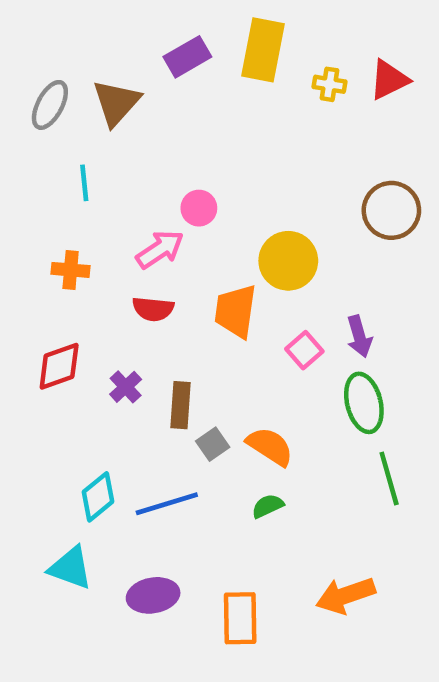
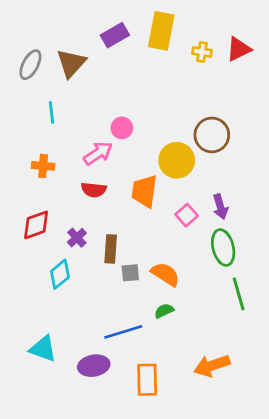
brown circle: (391, 210) -> (212, 135), moved
gray square: (213, 444) -> (130, 273), turned 30
cyan diamond: (98, 497) -> (60, 274), moved
blue line: (167, 504) -> (123, 332), moved

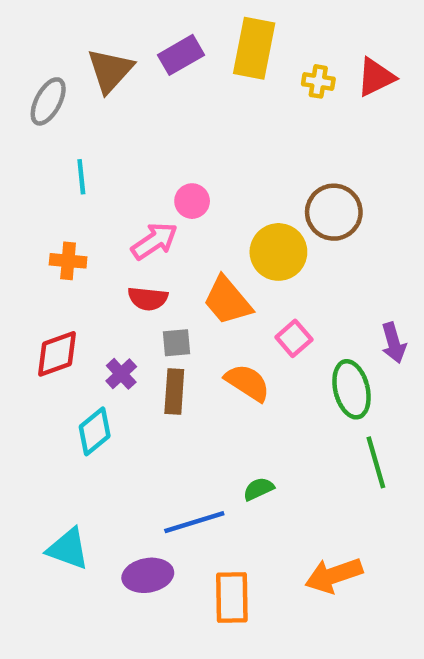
brown triangle: (71, 63) -> (110, 70), moved
orange trapezoid: (144, 191) -> (228, 301), turned -48
purple arrow: (220, 207) -> (394, 343), moved
gray square: (130, 273) -> (177, 343), moved
orange semicircle: (165, 274) -> (247, 383), moved

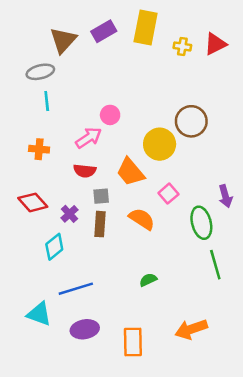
gray ellipse: (48, 101) -> (40, 72), moved, turned 48
red diamond: (57, 354) -> (33, 202), turned 68
blue line: (194, 522) -> (76, 289), moved

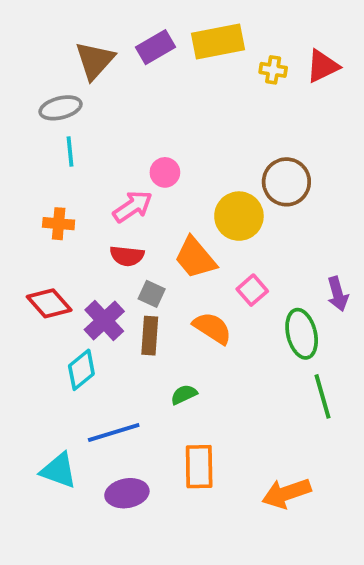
yellow rectangle: (146, 27) -> (218, 41), turned 68
gray square: (101, 196) -> (152, 294), turned 30
purple cross: (70, 214) -> (104, 320), size x1.5
green semicircle: (148, 280) -> (184, 394), moved
orange rectangle: (133, 342) -> (199, 467), moved

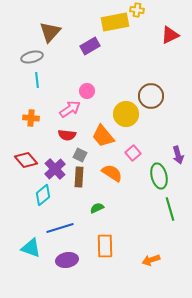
purple rectangle: (155, 47) -> (90, 46), moved
yellow cross: (273, 70) -> (137, 10), moved
orange arrow: (286, 493) -> (151, 260), size x0.7

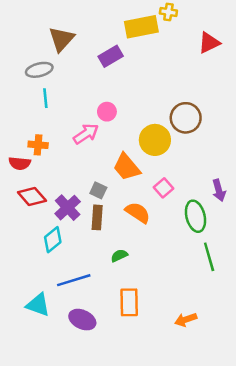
red semicircle: (67, 135) -> (20, 163), moved
purple ellipse: (67, 260) -> (82, 320), turned 35

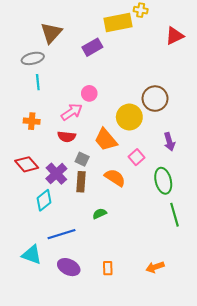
red semicircle: (20, 163) -> (67, 137), moved
purple arrow: (219, 190) -> (169, 142), moved
orange rectangle: (129, 302) -> (108, 268), moved, size x0.6

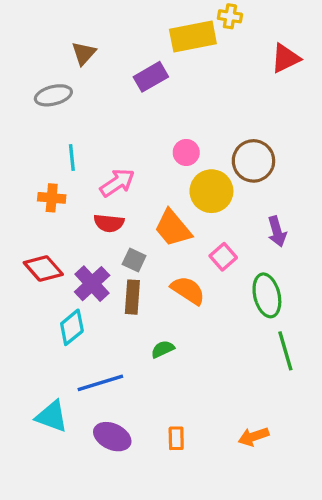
brown triangle: (51, 33) -> (84, 53), size x0.7
cyan line: (38, 82) -> (72, 158), moved
pink circle: (89, 93) -> (186, 152), moved

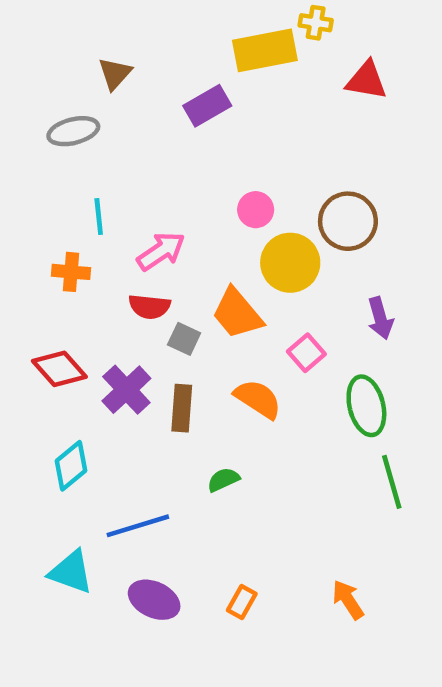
red triangle: (285, 58) -> (366, 80), moved, turned 36
gray square: (134, 260) -> (184, 339), moved
cyan diamond: (72, 327) -> (71, 466), moved
orange arrow: (253, 437) -> (348, 600), turned 76
orange rectangle: (176, 438) -> (242, 602), turned 30

